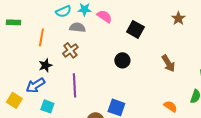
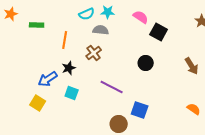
pink semicircle: (104, 16) -> (141, 17), moved
blue arrow: (35, 85) -> (48, 79), moved
purple line: (74, 85) -> (112, 87), moved, turned -60
cyan square: (47, 106) -> (72, 93), moved

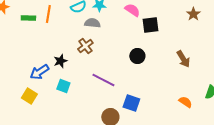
black square: (159, 32) -> (150, 25), turned -36
orange line: (65, 40) -> (48, 14), moved

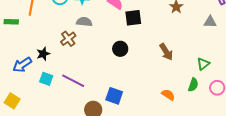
green rectangle: (28, 18) -> (11, 22), moved
gray semicircle: (92, 23) -> (84, 22), moved
purple line: (103, 80) -> (73, 81), moved
yellow square: (29, 96) -> (12, 101), moved

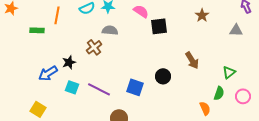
black circle: (120, 49) -> (163, 76), moved
orange semicircle: (168, 95) -> (205, 108), moved, turned 32
blue square: (114, 96) -> (135, 87), moved

